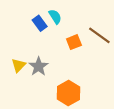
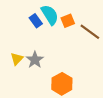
cyan semicircle: (55, 17) -> (50, 15), size x1.5
orange square: (74, 42) -> (68, 21), moved

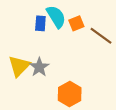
blue rectangle: (36, 21) -> (40, 23), turned 40
yellow triangle: (17, 59) -> (19, 66), size x1.5

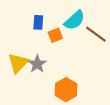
cyan semicircle: (56, 17) -> (75, 20), moved, turned 80
orange square: (76, 23) -> (55, 35), moved

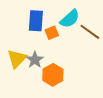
blue rectangle: (38, 22) -> (36, 21), size x1.5
orange hexagon: (66, 90) -> (53, 75), moved

